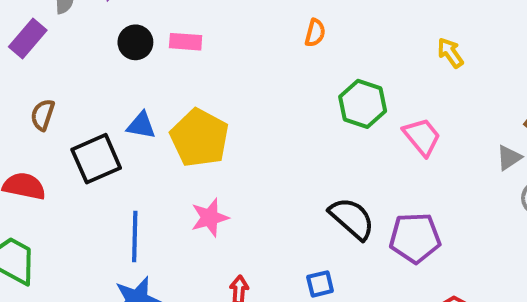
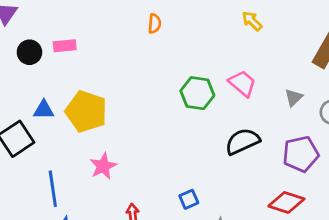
green hexagon: (363, 104) -> (197, 93), moved
gray triangle: (509, 158) -> (294, 98), moved
black semicircle: (352, 218) -> (242, 141), moved, turned -56
purple pentagon: (415, 238) -> (301, 154), moved

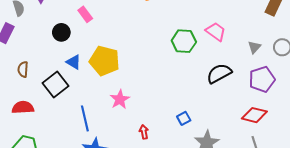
pink rectangle: (65, 46) -> (85, 14), turned 63
black circle: (29, 52) -> (61, 32), moved
gray triangle: (294, 98) -> (254, 47), moved
blue triangle: (44, 110) -> (74, 62), turned 35

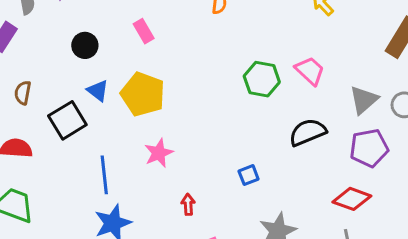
pink rectangle: (85, 14) -> (144, 31), moved
gray triangle: (254, 47) -> (364, 100), size x1.5
blue square: (184, 118) -> (249, 175), moved

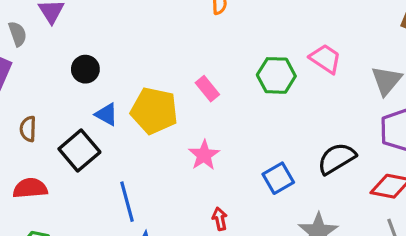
pink rectangle: (144, 31) -> (207, 89), moved
black semicircle: (308, 132) -> (337, 159), moved
pink star: (159, 153) -> (204, 155), moved
blue square: (249, 175) -> (278, 178), size x1.4

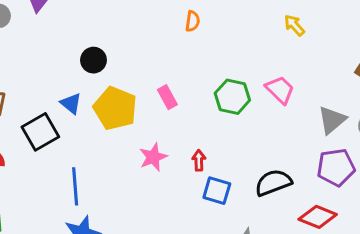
black circle: (85, 69) -> (93, 60), moved
blue square: (278, 178) -> (217, 191), turned 36
red arrow: (220, 219) -> (199, 160), moved

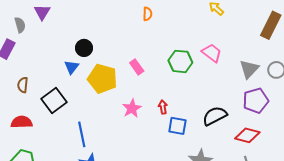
blue triangle: (71, 104) -> (71, 67), moved, turned 35

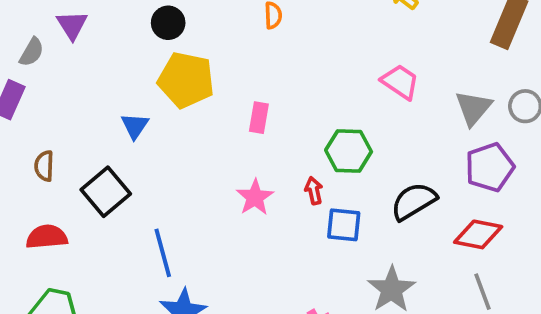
gray semicircle: (20, 25) -> (32, 52), turned 49
black circle: (84, 48) -> (168, 23), moved
green hexagon: (180, 61) -> (349, 151), moved
pink rectangle: (137, 67) -> (259, 118), turned 49
yellow pentagon: (102, 79) -> (186, 80), moved

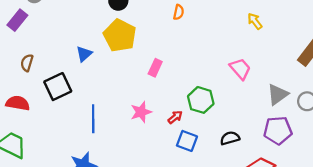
red arrow: (314, 191) -> (175, 117), turned 48
black semicircle: (414, 201) -> (230, 138), size x0.7
blue line: (163, 253) -> (93, 119), moved

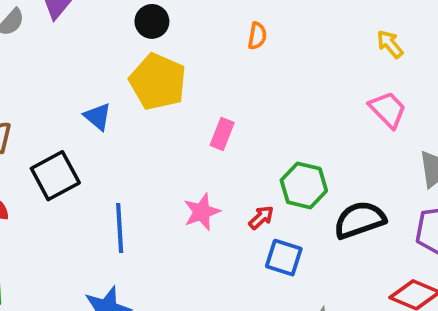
blue triangle: (84, 54) -> (98, 117), turned -36
pink trapezoid: (240, 69) -> (388, 110), moved
black semicircle: (230, 138) -> (360, 220), moved, size x1.5

